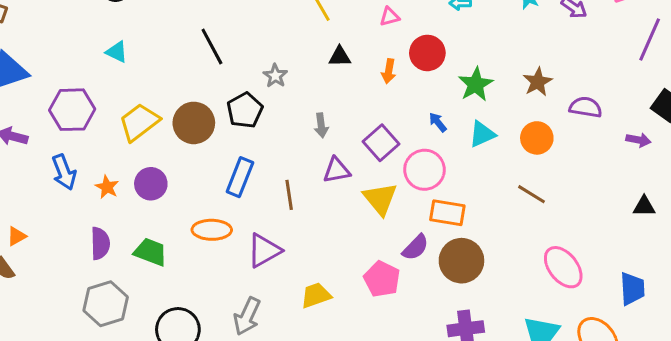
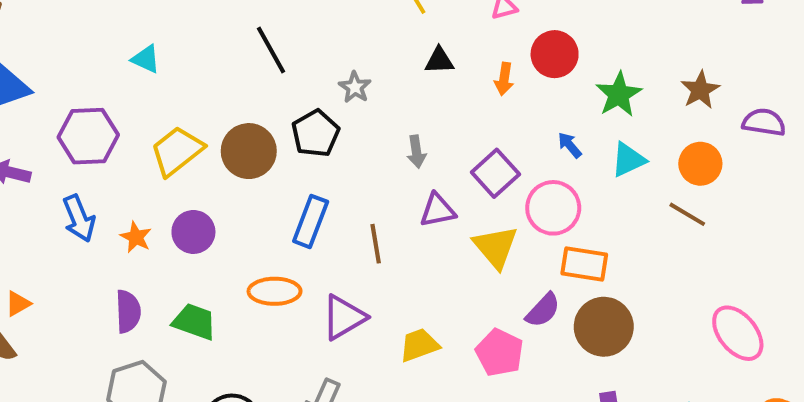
brown line: (532, 194) -> (687, 214), moved
yellow trapezoid: (316, 295) -> (419, 345), moved

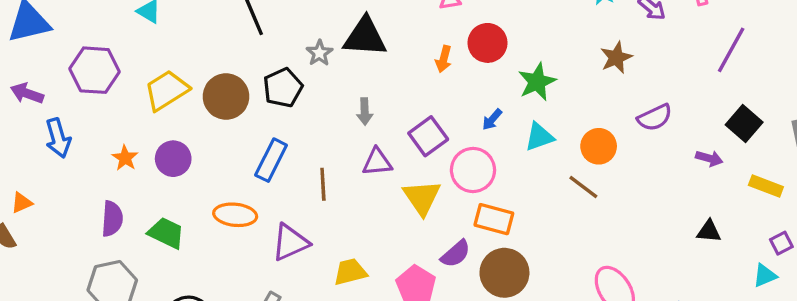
black triangle: (439, 61) -> (365, 37), moved, size x1.8
brown star: (700, 90) -> (616, 58), moved
purple semicircle: (764, 122) -> (655, 117), turned 140
blue arrow: (570, 145) -> (492, 119), turned -105
blue arrow: (79, 218) -> (58, 138), moved

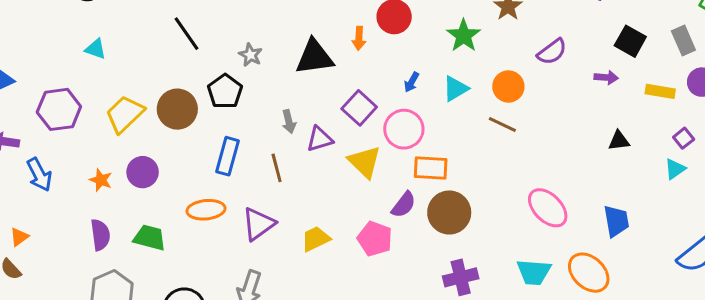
black triangle: (365, 37) -> (314, 57), moved
green star: (537, 82) -> (464, 36), moved
gray arrow: (365, 112) -> (289, 122), moved

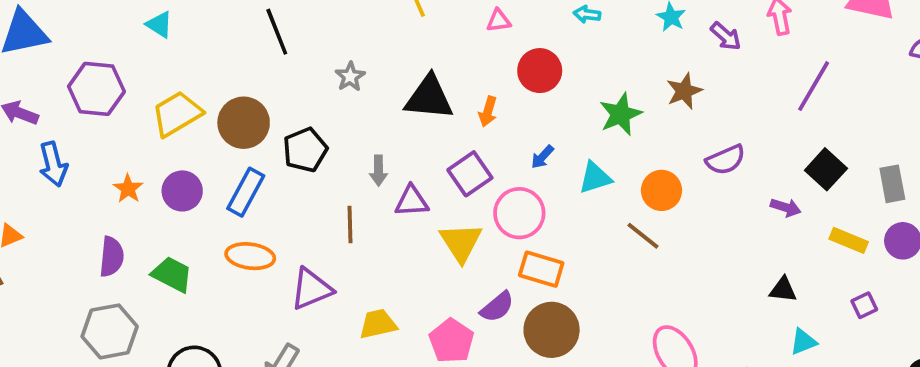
orange arrow: (359, 38) -> (488, 112), moved
black pentagon: (225, 91) -> (305, 150), moved
blue rectangle: (227, 156) -> (246, 192), moved
cyan triangle: (675, 169) -> (803, 342), moved

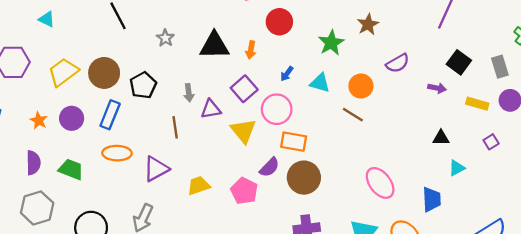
cyan triangle: (595, 178) -> (320, 83), turned 40

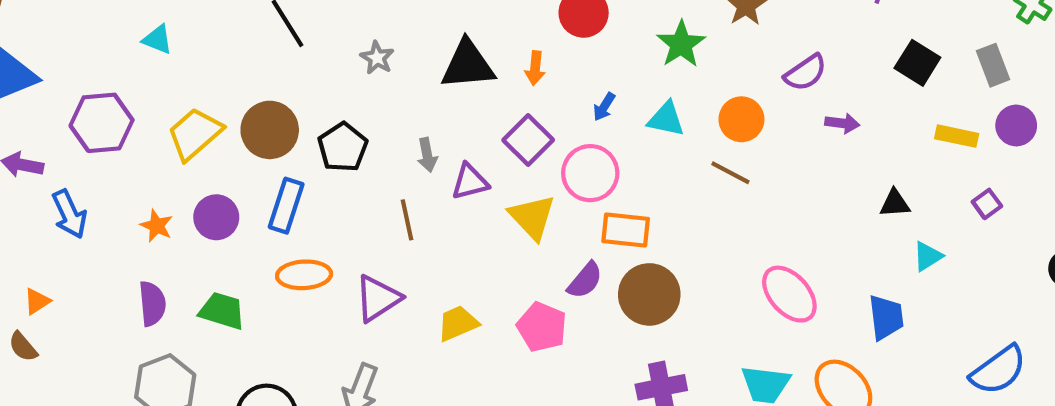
purple arrow: (437, 88) -> (842, 123), moved

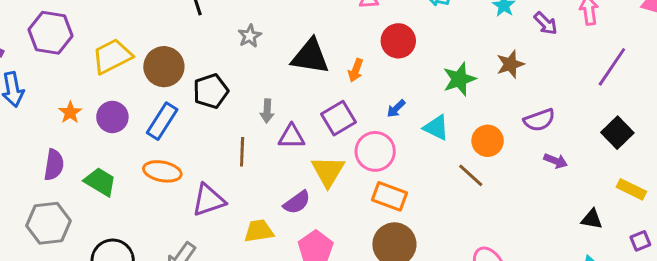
black triangle: (895, 203) -> (592, 219), moved
purple semicircle: (585, 280) -> (297, 202), moved

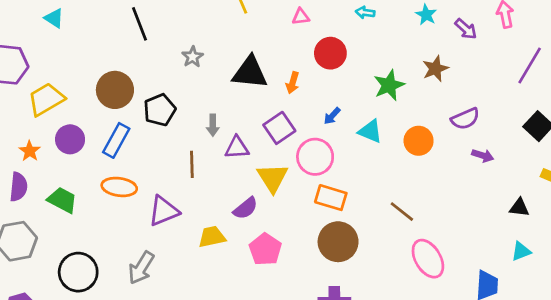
yellow trapezoid: (112, 56) -> (46, 99), moved
orange star: (70, 112) -> (30, 151), moved
brown line: (471, 175) -> (402, 212), moved

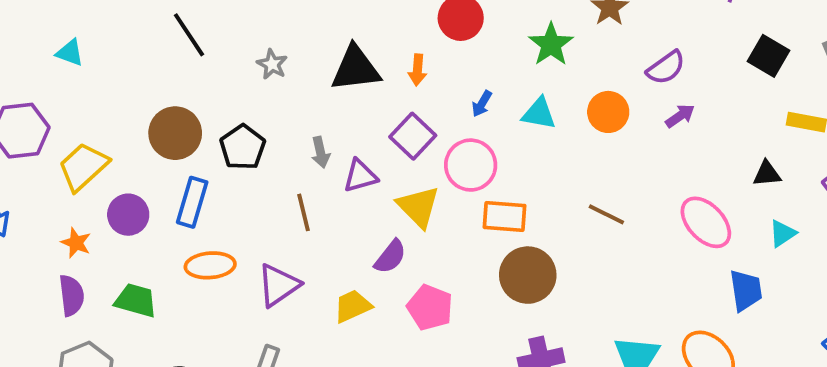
purple arrow: (483, 156) -> (680, 116), moved, turned -40
pink ellipse: (428, 259) -> (706, 222), moved

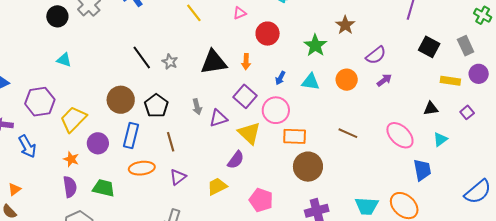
black line: (189, 35) -> (142, 57), moved
brown line: (303, 212) -> (171, 142), moved
purple triangle: (278, 285) -> (178, 177), size x0.7
pink pentagon: (430, 307) -> (261, 200), moved

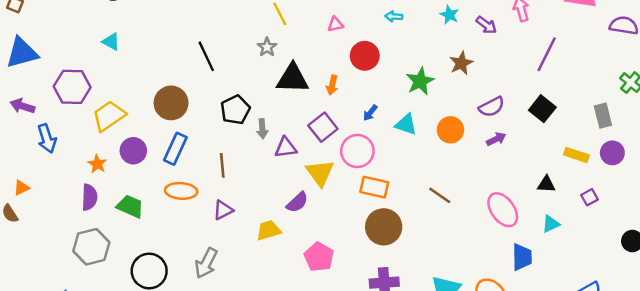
black square: (429, 47) -> (542, 109), moved
gray star: (170, 62) -> (267, 47), moved
black pentagon: (156, 106) -> (235, 110), moved

